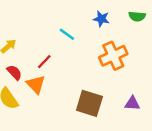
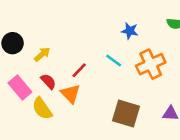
blue star: (101, 19) -> (130, 31), moved
cyan line: (67, 34) -> (114, 60), moved

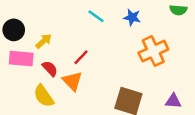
cyan line: (114, 60) -> (96, 16), moved
pink rectangle: (20, 88) -> (21, 59), moved, turned -45

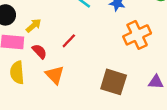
orange triangle: (72, 81) -> (55, 75), moved
yellow semicircle: (44, 96) -> (17, 73), moved, turned 30

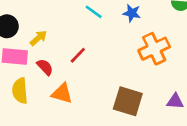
orange triangle: (55, 75) -> (62, 93), turned -30

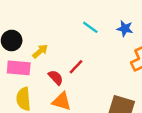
red semicircle: (45, 67) -> (56, 77), moved

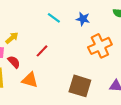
red semicircle: (56, 77) -> (14, 62), moved

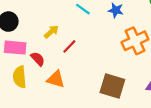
yellow arrow: (12, 38) -> (51, 32), moved

